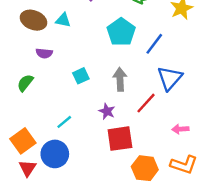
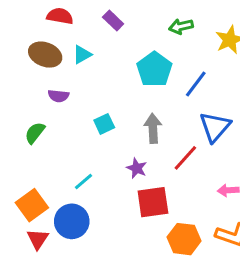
cyan triangle: (63, 20) -> (82, 55), turned -42

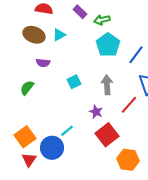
green arrow: (181, 26) -> (102, 20), moved
cyan line: (84, 181) -> (67, 131), moved
red square: (153, 202) -> (107, 135), turned -30

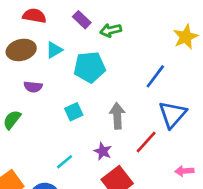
brown ellipse: (34, 35) -> (21, 50), turned -35
cyan pentagon: (108, 45) -> (90, 67), moved, turned 30
cyan line: (67, 131) -> (65, 162), moved

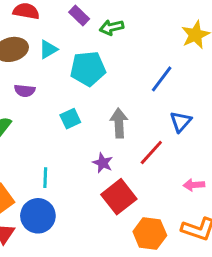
blue triangle: (172, 114) -> (181, 122), size x0.7
cyan line: (65, 162) -> (45, 178), moved, turned -48

